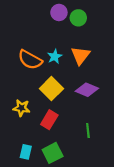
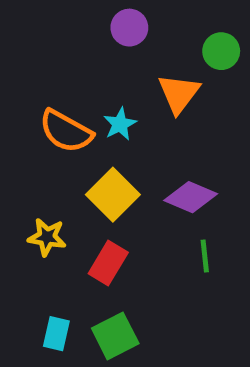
green circle: (78, 18) -> (221, 51), moved
orange triangle: (80, 55) -> (179, 93), moved
green line: (88, 130) -> (205, 256), moved

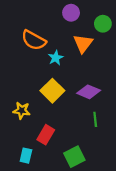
purple circle: (129, 28) -> (71, 13), moved
orange semicircle: (66, 131) -> (34, 40), moved
red rectangle: (108, 263) -> (46, 135), moved
green square: (115, 336) -> (74, 157), moved

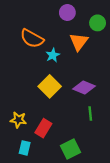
yellow star: (22, 111) -> (18, 120), moved

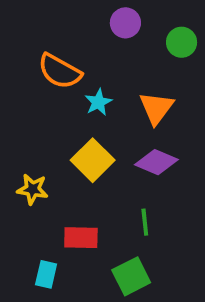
orange triangle: (79, 42) -> (156, 108), moved
green line: (90, 114) -> (145, 222), moved
yellow star: (18, 120) -> (33, 189), moved
red rectangle: (43, 128) -> (81, 238), turned 60

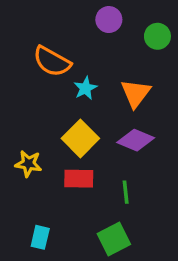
red rectangle: (81, 238) -> (79, 179), moved

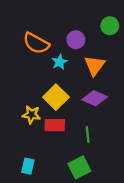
purple circle: (109, 20) -> (76, 40), moved
yellow star: (28, 164) -> (31, 115), moved

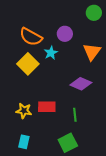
green circle: (110, 26) -> (94, 13), moved
orange triangle: (95, 65) -> (92, 52), moved
yellow square: (56, 97) -> (28, 64), moved
yellow star: (31, 115) -> (24, 111), moved

